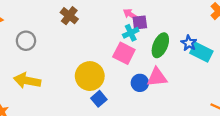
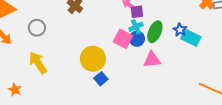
cyan cross: (131, 33) -> (136, 27), moved
yellow arrow: (27, 81) -> (38, 63), turned 45
blue circle: (140, 83) -> (137, 39), moved

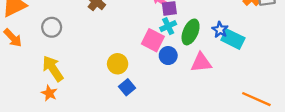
blue circle: (137, 39) -> (168, 56), moved
yellow circle: (93, 59) -> (118, 64), size x0.7
pink triangle: (152, 60) -> (201, 63), moved
orange star: (15, 90) -> (49, 93), moved

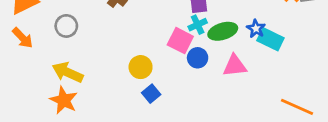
green ellipse: (191, 32) -> (223, 31), turned 50
yellow arrow: (53, 68) -> (68, 72), turned -32
orange star: (49, 93) -> (64, 100), size x1.5

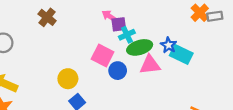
cyan cross: (198, 25) -> (127, 35), moved
pink triangle: (235, 66) -> (150, 65), moved

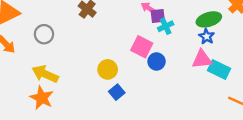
green ellipse: (140, 47) -> (209, 19), moved
cyan rectangle: (181, 54) -> (219, 69), moved
pink triangle: (150, 65) -> (202, 59), moved

